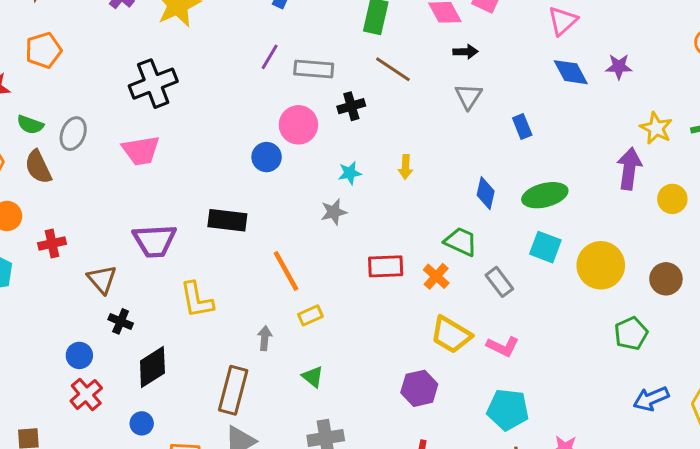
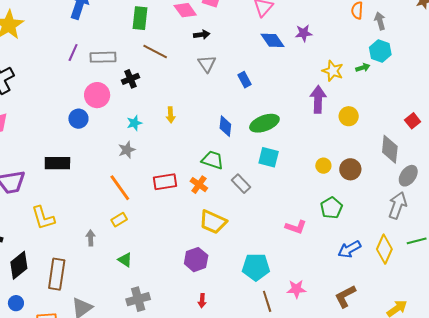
yellow circle: (601, 265) -> (323, 166), moved, size x0.5
orange line: (286, 271) -> (120, 188), moved
pink L-shape: (503, 346) -> (296, 227), moved
brown rectangle: (233, 390) -> (57, 274), moved

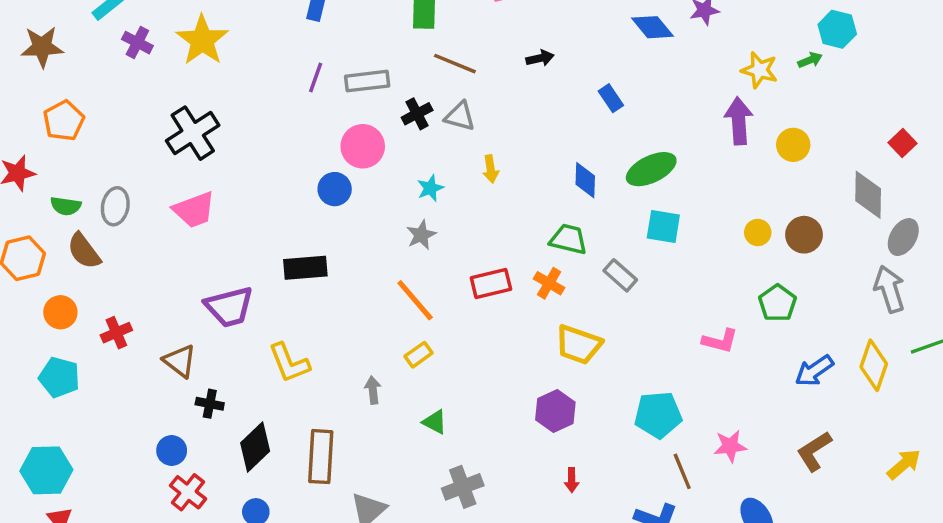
black arrow: (202, 35) -> (540, 58), moved
gray triangle: (207, 64) -> (460, 116), moved, turned -36
gray arrow: (397, 205) -> (889, 289), turned -32

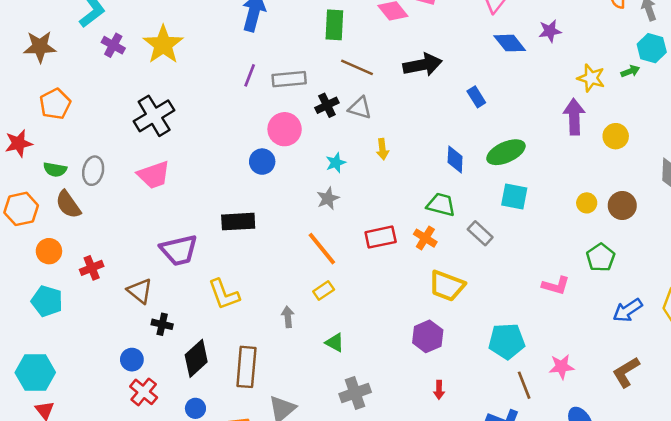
black arrow: (540, 58) -> (423, 65), size x1.8

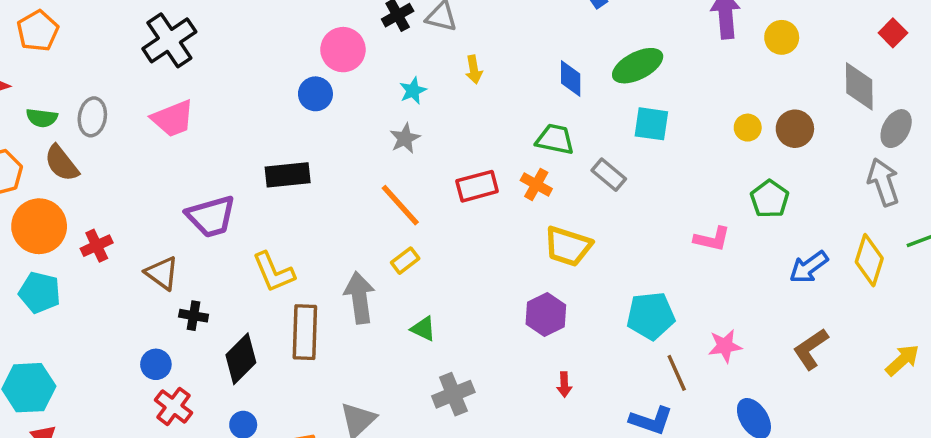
orange circle: (49, 251) -> (39, 226), size x1.6
gray arrow: (288, 317) -> (359, 298), size x1.8
brown rectangle: (246, 367) -> (305, 332), moved

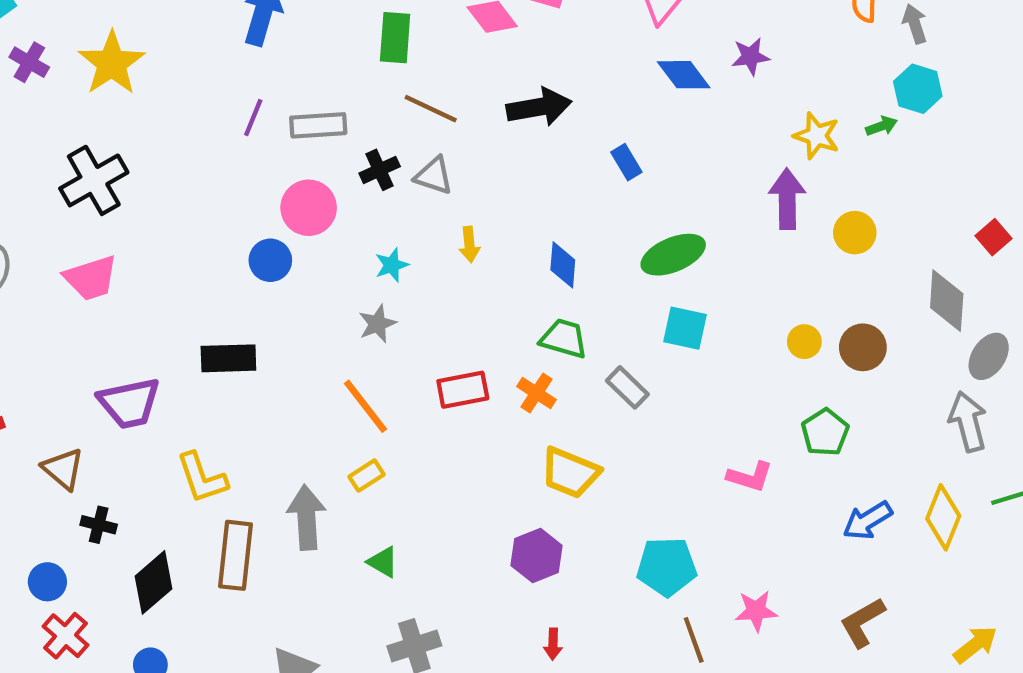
blue diamond: (571, 79) -> (563, 265), moved

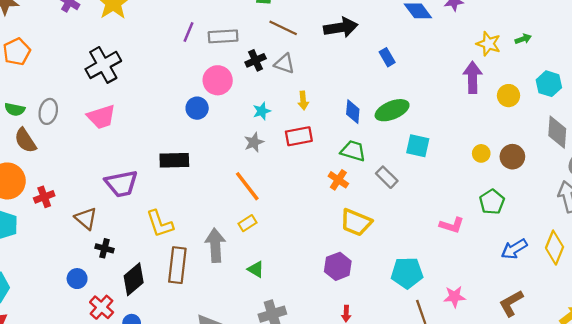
cyan hexagon: (918, 89) -> (549, 84), moved
green ellipse: (673, 255) -> (392, 110), moved
red rectangle: (463, 390) -> (299, 136), moved
red cross: (65, 636) -> (102, 307), moved

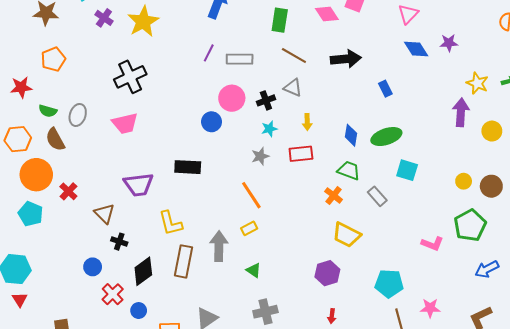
black cross: (256, 60) -> (266, 100), moved
red cross: (44, 197) -> (68, 191), turned -30
green pentagon: (492, 202) -> (470, 225), size x1.4

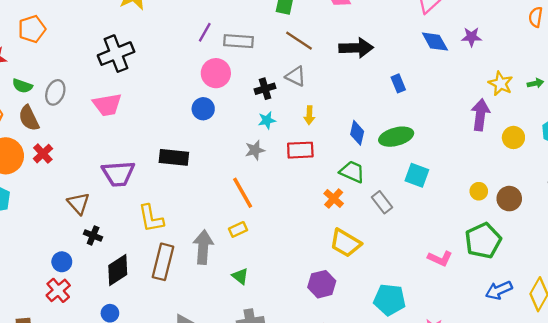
pink circle: (232, 98) -> (216, 73), moved
red cross: (68, 191) -> (43, 154), moved
red cross: (113, 294) -> (58, 290), moved

